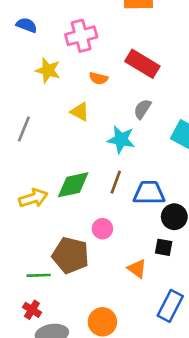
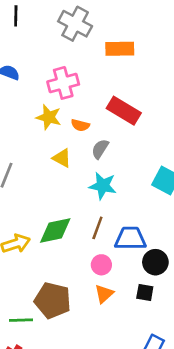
yellow star: (48, 70) -> (49, 117), moved
gray semicircle: (142, 109) -> (100, 149), moved
pink circle: (102, 229) -> (101, 265), moved
orange triangle: (137, 269) -> (104, 294), moved, turned 42

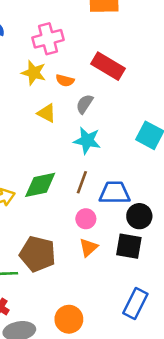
black square: (145, 292) -> (129, 246), size x1.5

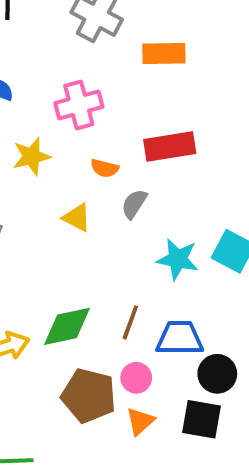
red rectangle: (108, 66) -> (170, 146), turned -40
yellow star: (34, 73) -> (31, 156), moved, turned -30
cyan star: (87, 141) -> (178, 259), moved
brown pentagon: (38, 254) -> (89, 396), moved

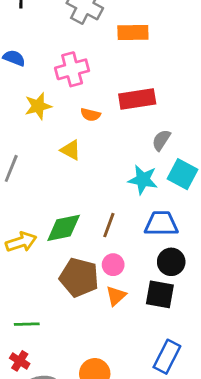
gray semicircle: (134, 204) -> (161, 140), moved
blue trapezoid: (180, 338) -> (161, 224), moved

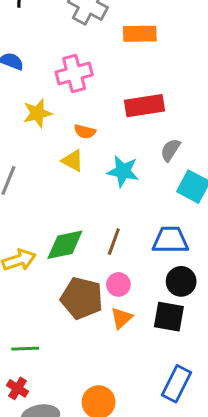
orange semicircle: (90, 115) -> (85, 132), moved
cyan star: (143, 180) -> (123, 171), moved

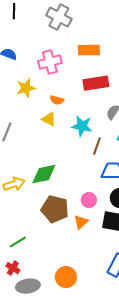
orange rectangle: (140, 34) -> (89, 50), moved
brown line: (114, 242) -> (97, 146), moved
pink circle: (118, 284) -> (89, 200), moved
green line: (25, 349) -> (18, 242), turned -30

